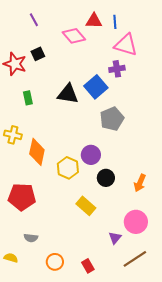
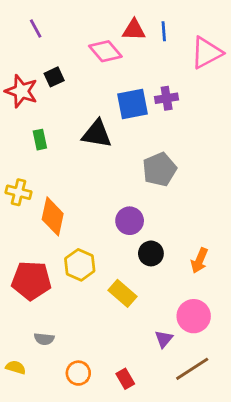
purple line: (34, 20) -> (36, 28), moved
pink triangle: (126, 45) -> (206, 53), moved, turned -45
blue square: (96, 87) -> (132, 104), moved, turned 30
yellow hexagon: (68, 168) -> (80, 265), moved

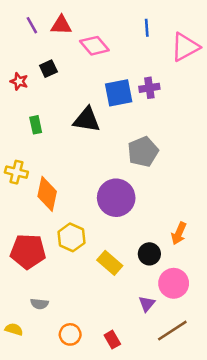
red triangle: (134, 30) -> (61, 25), moved
red star: (21, 91) -> (19, 81), size x0.6
purple circle: (130, 221) -> (116, 198), size x1.5
black circle: (151, 253) -> (149, 254), moved

